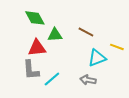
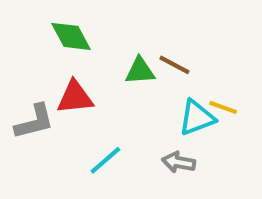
green triangle: (55, 35) -> (140, 71), moved
yellow line: (117, 47) -> (223, 107), moved
gray L-shape: (31, 70) -> (34, 122), moved, turned -100

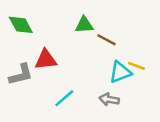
green diamond: (71, 36) -> (21, 25), moved
green triangle: (140, 71) -> (84, 25), moved

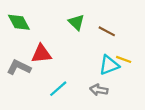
green triangle: (84, 25) -> (76, 22), turned 48
brown line: (107, 40) -> (107, 31), moved
gray L-shape: (21, 75) -> (19, 67), turned -140

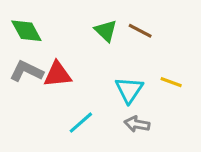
brown line: (107, 31) -> (140, 31), moved
cyan triangle: (109, 65) -> (129, 90), moved, turned -35
gray L-shape: (19, 67) -> (26, 71), moved

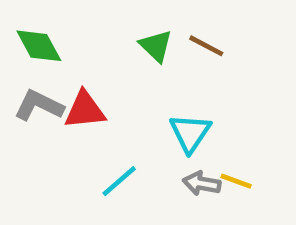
yellow line: (171, 82) -> (236, 181), moved

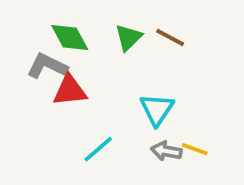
green diamond: (39, 46) -> (70, 37), moved
green triangle: (156, 46) -> (128, 37), turned 32
gray L-shape: (39, 105) -> (47, 66), moved

